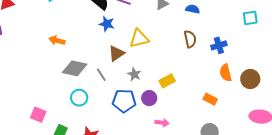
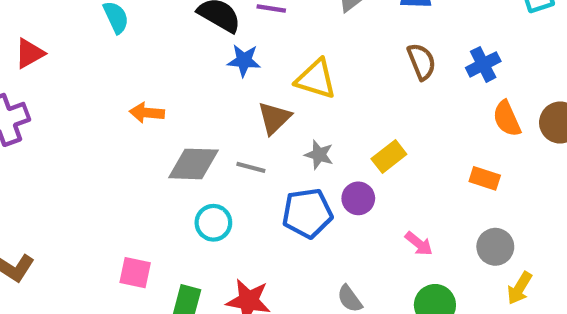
yellow triangle: (139, 39) -> (316, 79), turned 40
gray line: (101, 75) -> (251, 167), turned -32
pink arrow: (162, 123) -> (419, 244), moved, turned 40

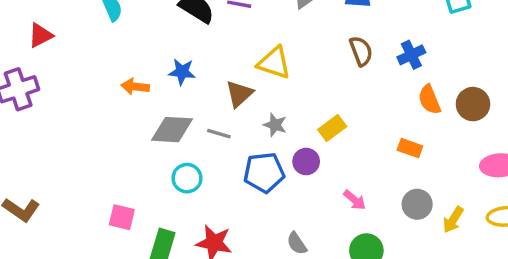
blue star: (244, 60) -> (182, 72), moved
yellow arrow: (519, 288) -> (453, 220), moved

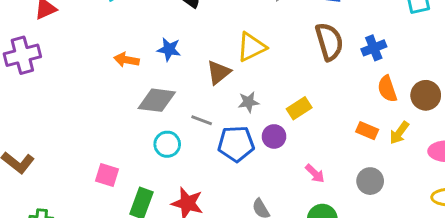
brown semicircle: (361, 51) -> (329, 42), size x1.4
yellow triangle: (274, 63) -> (251, 47), turned -48
gray star: (275, 125) -> (249, 102), turned -30
gray line: (219, 134) -> (202, 120), moved
yellow arrow: (453, 220) -> (399, 133), moved

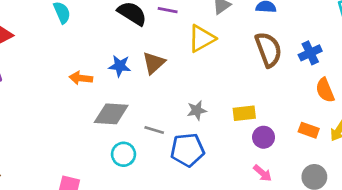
yellow triangle: (251, 47) -> (202, 38), moved
brown triangle: (219, 72) -> (154, 63), moved
yellow rectangle: (299, 108) -> (244, 113), turned 30
purple circle: (274, 136) -> (264, 137), moved

